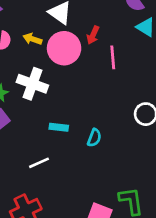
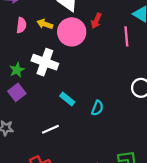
pink line: (113, 57) -> (126, 36), moved
cyan rectangle: (59, 127) -> (67, 99), turned 32

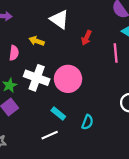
pink semicircle: (21, 25) -> (14, 53), moved
pink circle: (72, 32) -> (68, 79), moved
white line: (50, 129) -> (50, 135), moved

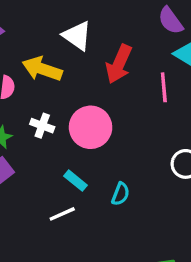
red arrow: (86, 38) -> (119, 64), size x1.6
yellow arrow: (37, 41) -> (42, 69), size x1.6
white cross: (37, 78) -> (42, 126), size x0.6

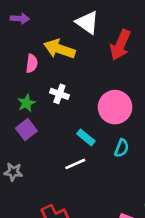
pink circle: (91, 127) -> (115, 107), moved

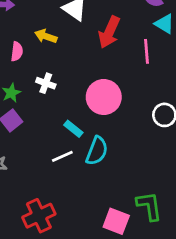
yellow arrow: (59, 49) -> (46, 36), size x0.7
cyan semicircle: (122, 148) -> (97, 151), moved, size x1.5

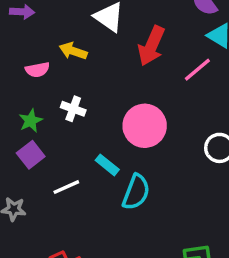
pink semicircle: (17, 51) -> (37, 70), turned 72
pink line: (147, 51) -> (197, 70), turned 55
white line: (62, 156) -> (66, 187), moved

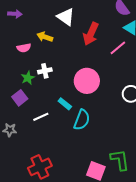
white cross: (73, 109) -> (45, 71), turned -32
green star: (31, 121) -> (28, 78), moved

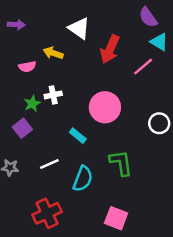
white line: (41, 117) -> (49, 164), moved
cyan semicircle: (82, 120) -> (83, 179), moved
green L-shape: (120, 160) -> (121, 163), moved

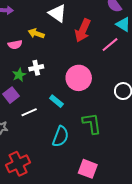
white line: (49, 164) -> (29, 112), moved
red cross: (47, 213) -> (18, 164), moved

